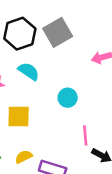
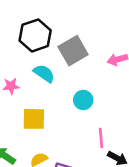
gray square: (58, 32) -> (73, 51), moved

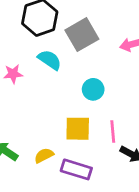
yellow square: (34, 119) -> (78, 129), moved

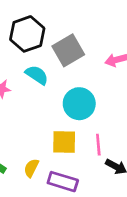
cyan circle: (93, 89) -> (79, 104), size x1.5
yellow semicircle: (44, 155) -> (31, 168), turned -36

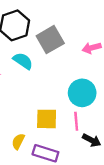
cyan circle: (79, 104) -> (82, 93), moved

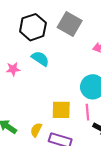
gray square: (50, 40) -> (70, 24), moved, turned -30

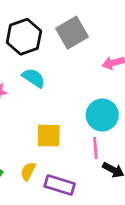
gray square: (70, 24) -> (72, 33), turned 30
yellow square: (61, 110) -> (49, 136), moved

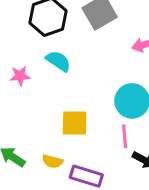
yellow semicircle: (28, 171) -> (52, 161), turned -102

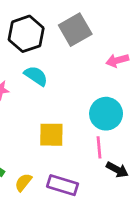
yellow semicircle: (52, 161) -> (23, 182), moved, turned 114

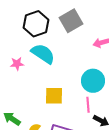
cyan semicircle: (36, 76) -> (43, 54), size x1.4

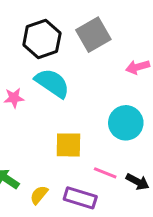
pink line: (88, 105) -> (105, 173), moved, turned -63

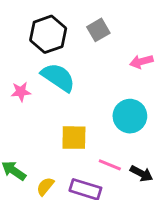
gray square: (93, 35) -> (98, 30), size x0.7

